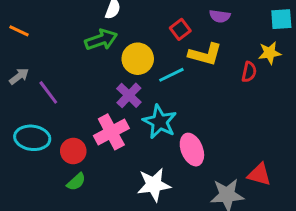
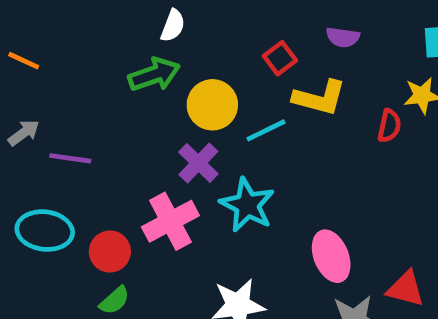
purple line: (48, 92) -> (70, 158), turned -45
pink ellipse: (192, 150) -> (331, 256), moved

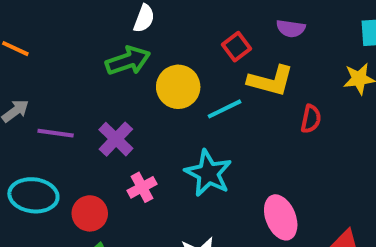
red semicircle: (389, 126) -> (311, 119), moved
purple cross: (198, 163) -> (116, 139), moved
pink cross: (170, 221) -> (142, 187), size x0.6

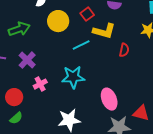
green arrow: (128, 61) -> (19, 29), moved
yellow circle: (178, 87) -> (58, 21), moved
cyan star: (208, 173) -> (73, 77), turned -30

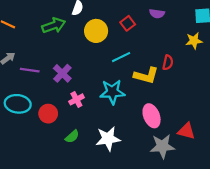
green arrow: (19, 29) -> (54, 25), moved
yellow L-shape: (104, 31) -> (146, 76), moved
green semicircle: (16, 118) -> (72, 136), moved

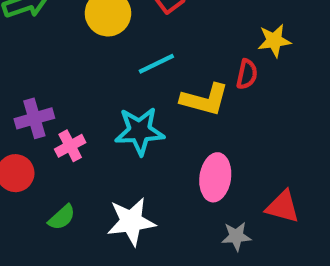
yellow star: (194, 41) -> (274, 41), moved
purple cross: (62, 73) -> (34, 118), moved, turned 30
pink ellipse: (152, 116) -> (215, 177), turned 30
gray star: (162, 146) -> (236, 236), size x0.6

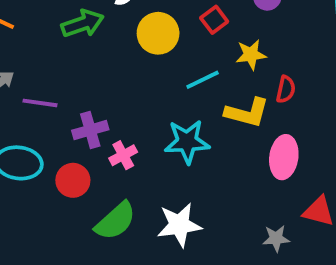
yellow star: (274, 41) -> (251, 55), moved
pink ellipse: (215, 177) -> (284, 157), moved
green semicircle: (62, 217) -> (115, 221), size x1.6

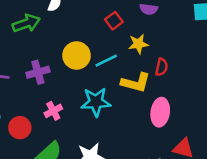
yellow circle: (158, 33) -> (77, 55), moved
purple cross: (90, 130) -> (38, 72), moved

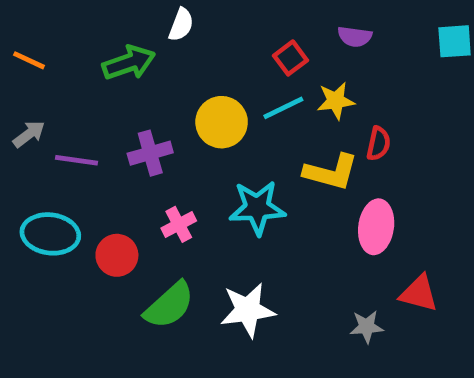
cyan line: (106, 61) -> (283, 108), moved

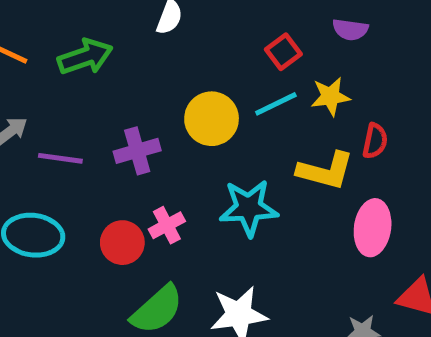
green arrow: (129, 63) -> (85, 57), moved
red circle: (117, 255) -> (122, 243), moved

